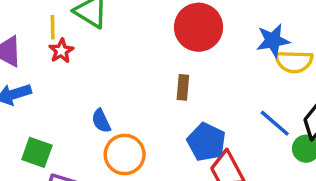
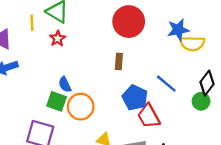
red star: (61, 51) -> (58, 39), moved
blue line: (275, 123) -> (166, 84), moved
green square: (37, 152) -> (57, 101), moved

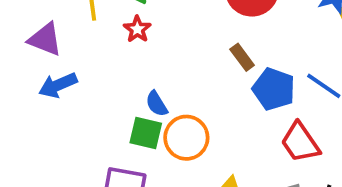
brown rectangle: (119, 62) -> (242, 57), turned -35
blue pentagon: (135, 98) -> (274, 89), moved

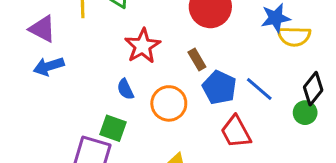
red star: (137, 29) -> (143, 46), moved, size x1.6
green square: (146, 133) -> (113, 128), moved
orange circle: (186, 138) -> (169, 103), moved

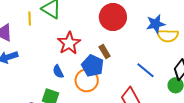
blue pentagon: (219, 87) -> (93, 66), moved

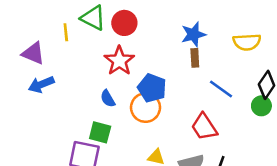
red circle: (113, 17) -> (124, 23), moved, size x0.7
blue star: (156, 24) -> (193, 34), moved
brown rectangle: (105, 52) -> (195, 58), moved, turned 32

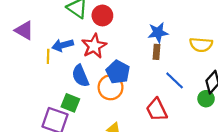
yellow line: (66, 32) -> (48, 56), moved
blue arrow: (41, 84) -> (63, 45), moved
blue semicircle: (108, 99) -> (80, 76), size x1.5

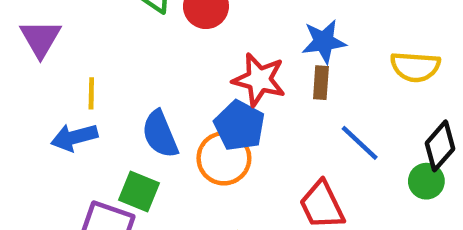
purple triangle: (24, 30) -> (40, 39), turned 30
blue arrow: (63, 45) -> (74, 137), moved
red star: (94, 46) -> (259, 80), moved, turned -30

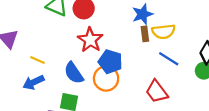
yellow semicircle: (415, 67) -> (164, 32), moved
red star: (259, 80) -> (90, 40), moved, turned 30
yellow line: (91, 93) -> (38, 60), turned -56

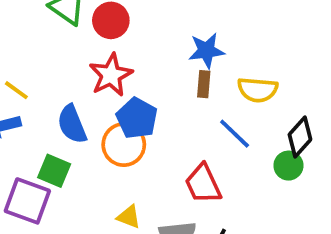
yellow semicircle: (164, 32) -> (258, 90), moved

